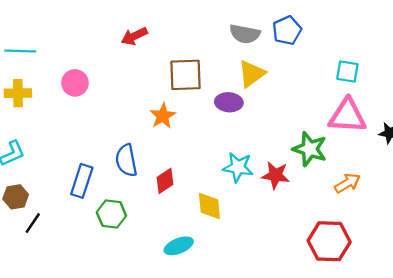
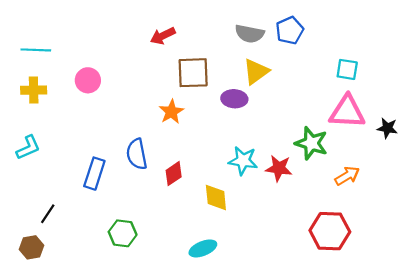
red arrow: (134, 36) -> (163, 36), moved
brown hexagon: (16, 197) -> (31, 247), moved
green hexagon: (111, 214) -> (123, 233), moved
cyan ellipse: (179, 246) -> (203, 248), moved

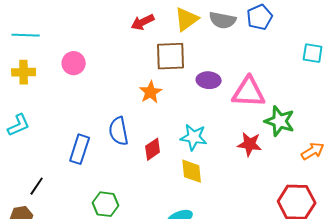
yellow triangle: (256, 72) -> (187, 19), moved
pink triangle: (347, 112) -> (249, 92), moved
cyan star: (243, 161) -> (194, 137), moved

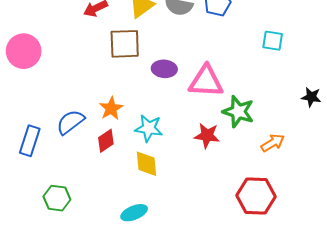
pink circle: (74, 63) -> (24, 51), size x1.4
orange star: (151, 92) -> (111, 108), moved
blue semicircle: (119, 131) -> (70, 122), turned 64

